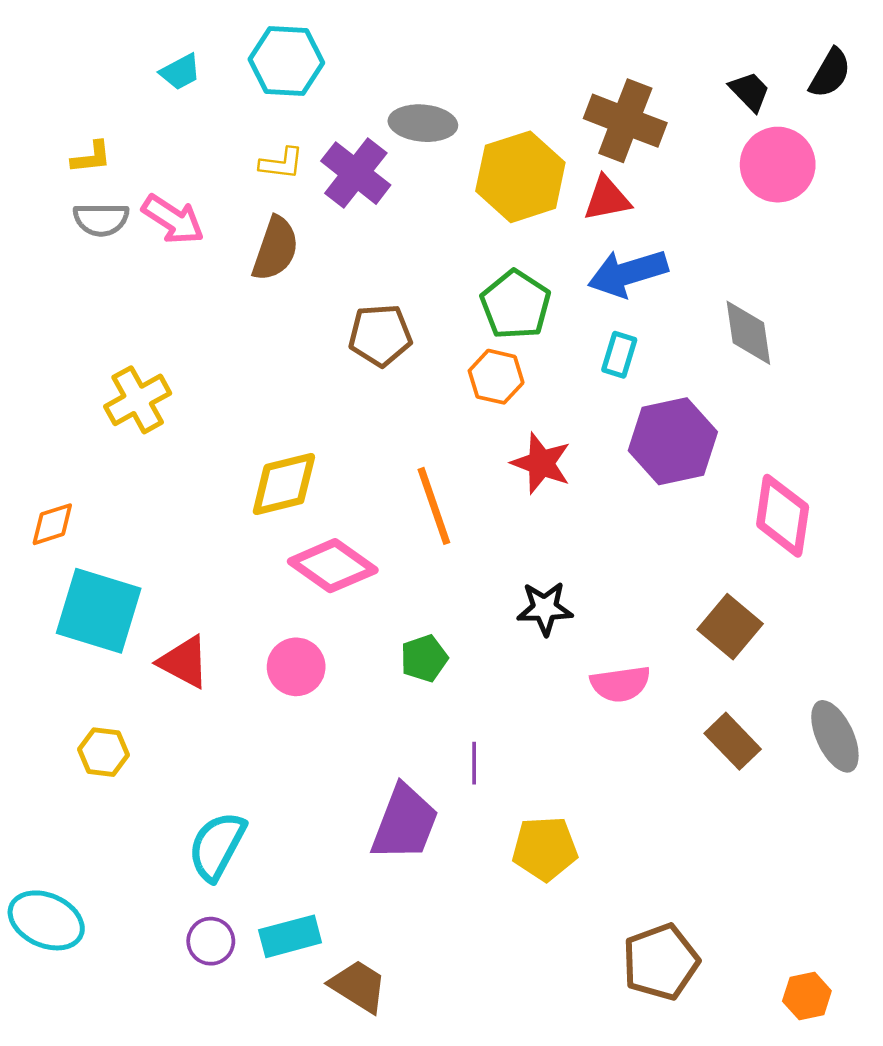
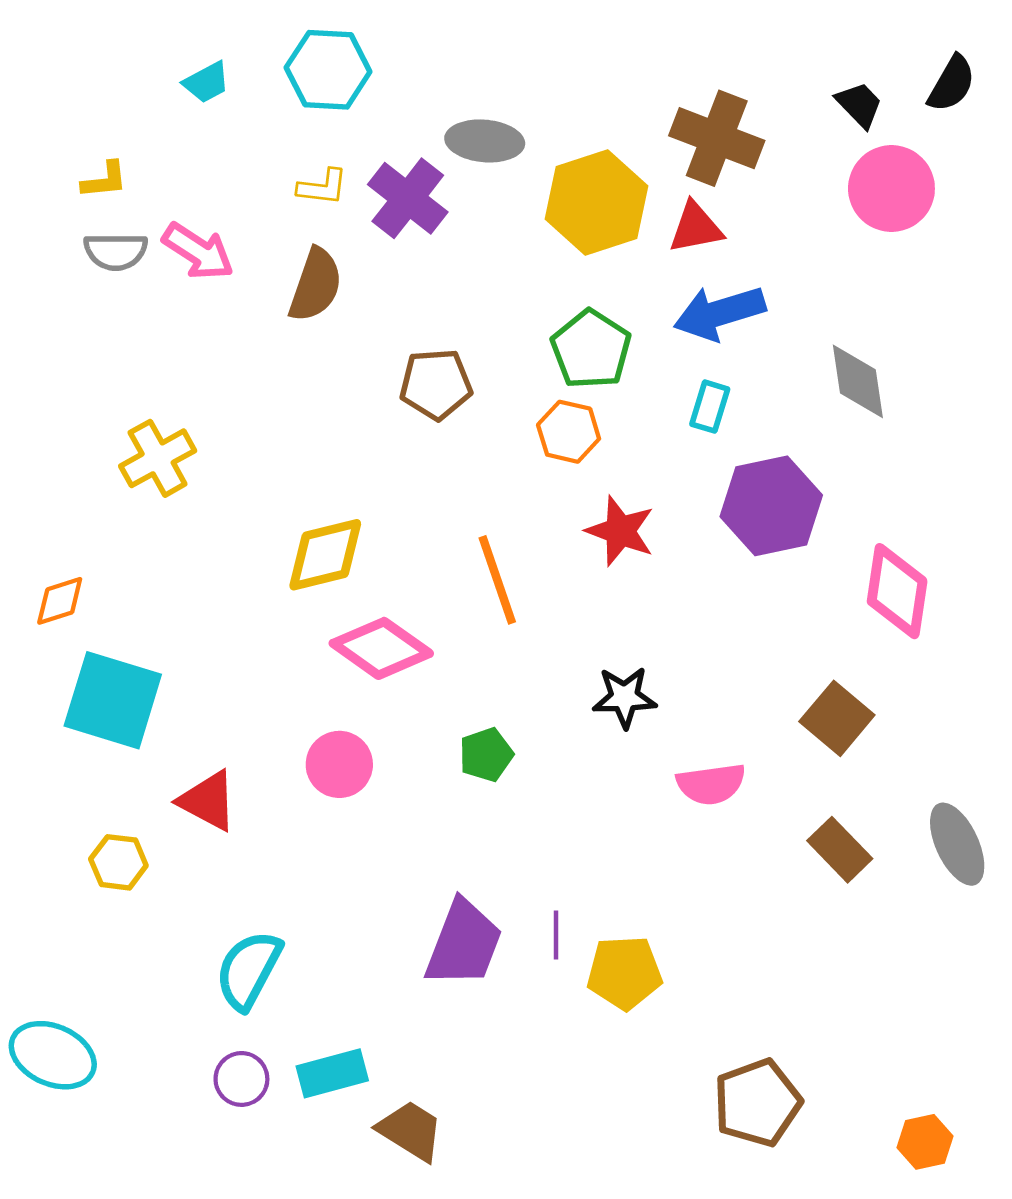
red triangle: (184, 662) -> (208, 801), moved
purple line: (474, 763) -> (556, 935), moved

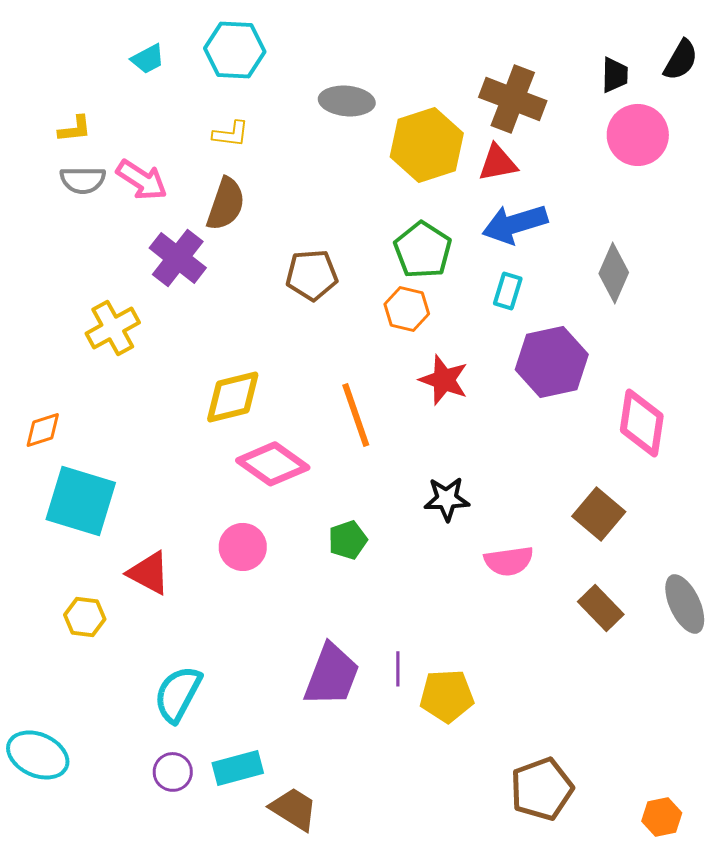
black trapezoid: (859, 105) -> (615, 75), turned 45
purple cross: (408, 198) -> (178, 258), moved
gray diamond: (858, 381) -> (614, 273), turned 32

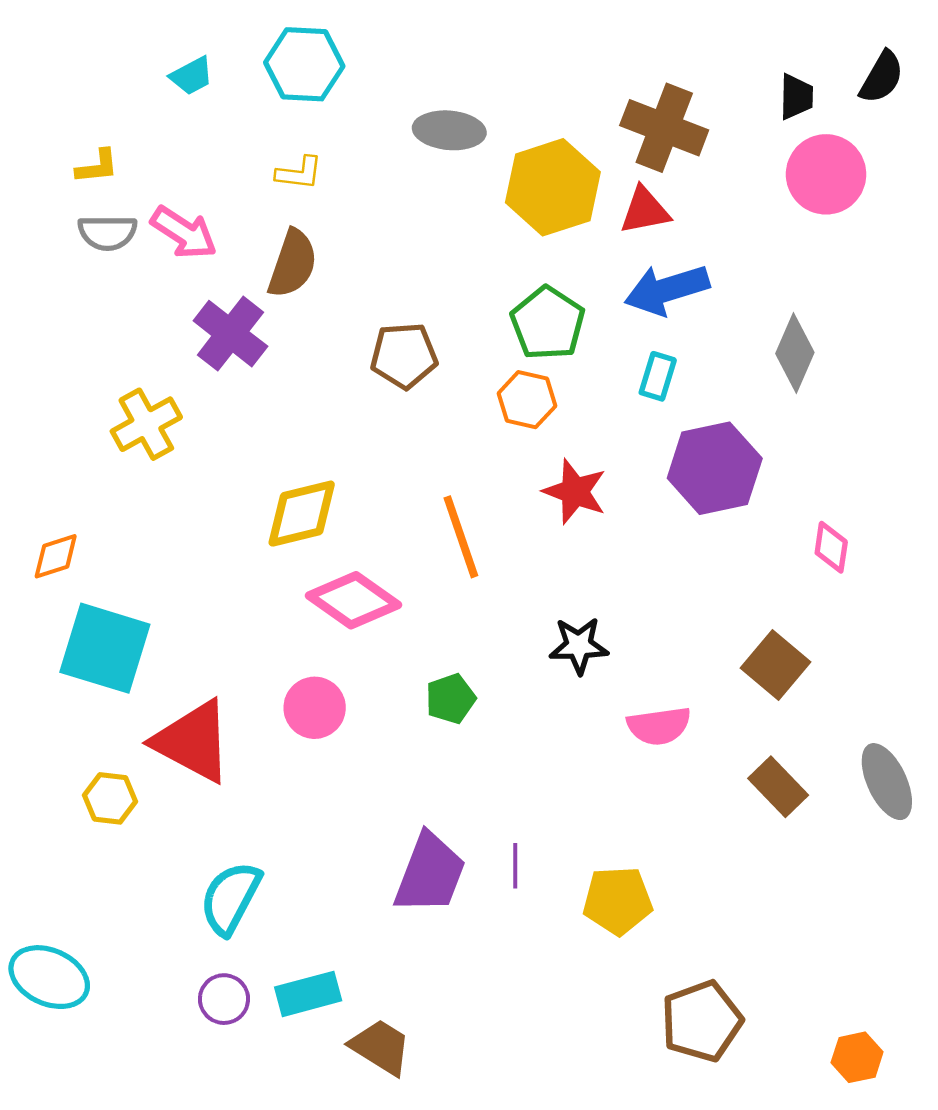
pink diamond: (642, 423) -> (831, 547), size x0.6
red triangle: (149, 573) -> (193, 741), size x1.5
yellow pentagon: (447, 696) -> (618, 901), moved

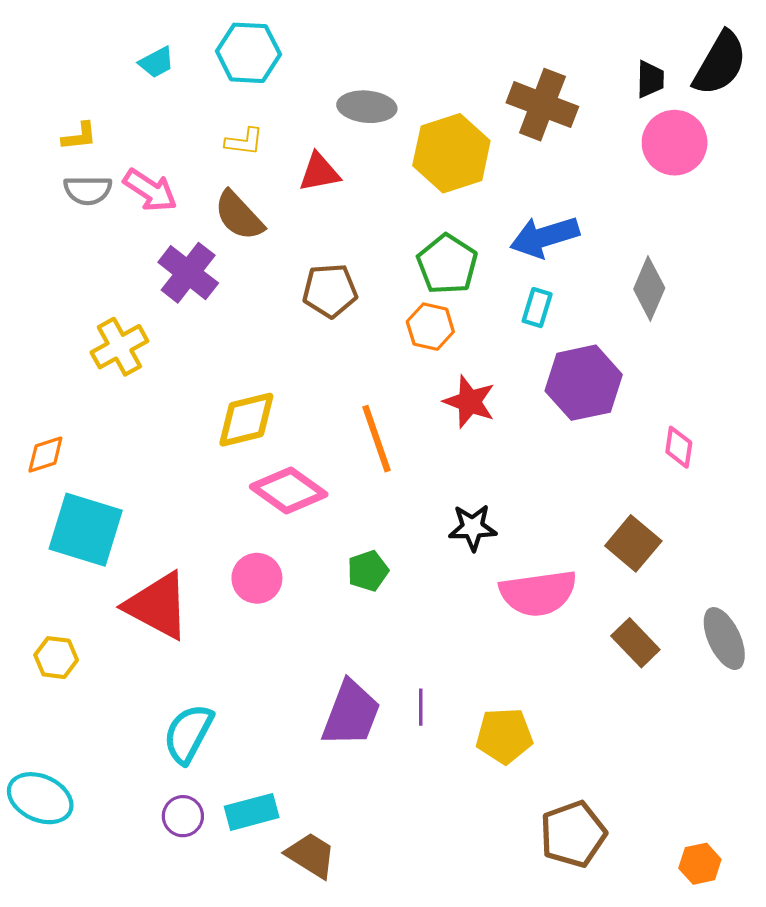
black semicircle: (882, 77) -> (720, 63), size x1.5
red triangle: (645, 211) -> (319, 172), moved
brown semicircle: (293, 264) -> (239, 216), turned 118
pink semicircle: (659, 726) -> (538, 593), size x1.5
yellow hexagon: (110, 798) -> (56, 658), moved

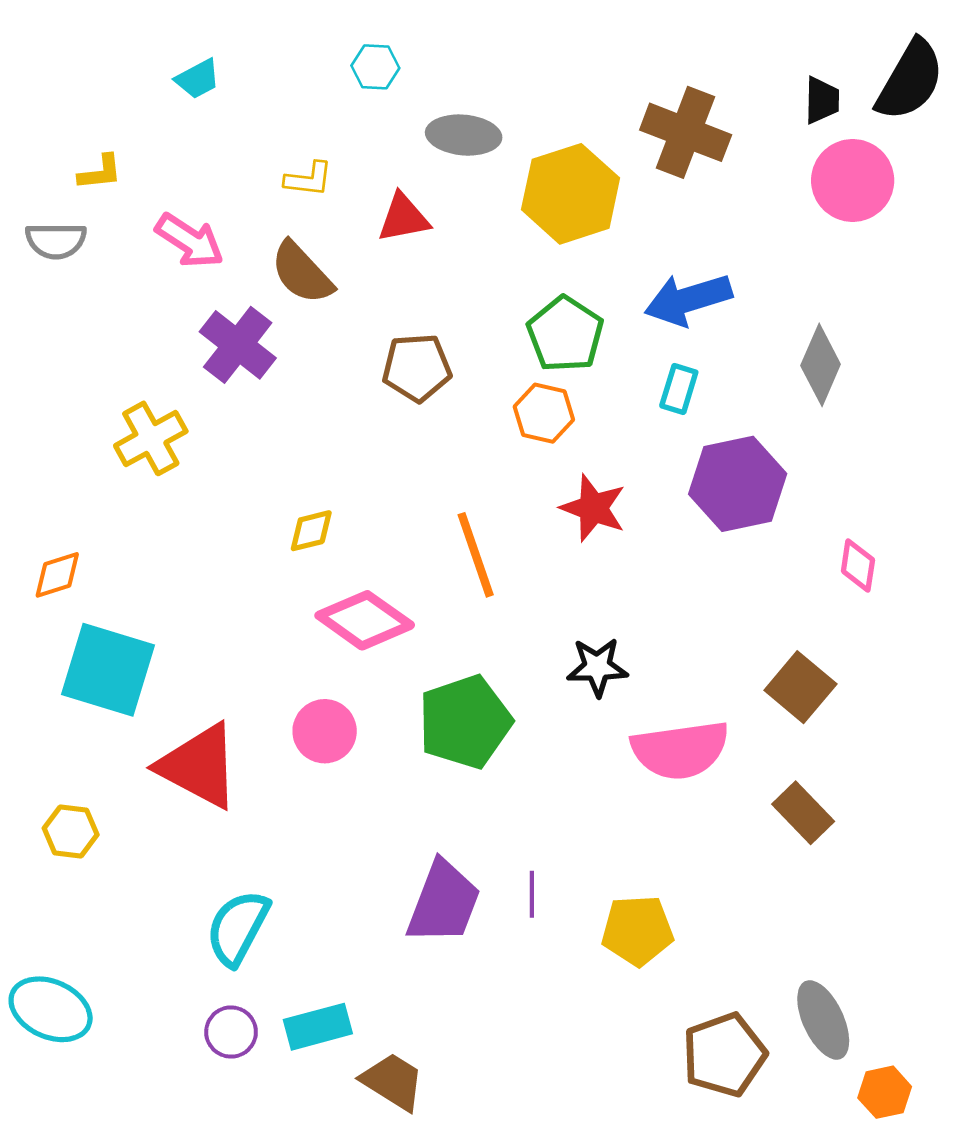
cyan hexagon: (248, 53) -> (375, 67), moved, size x0.6
gray semicircle: (88, 190) -> (56, 241), moved
yellow diamond: (246, 420) -> (311, 531), size x0.6
green pentagon: (368, 571) -> (465, 722), size x1.8
gray ellipse: (724, 639) -> (823, 1020), moved

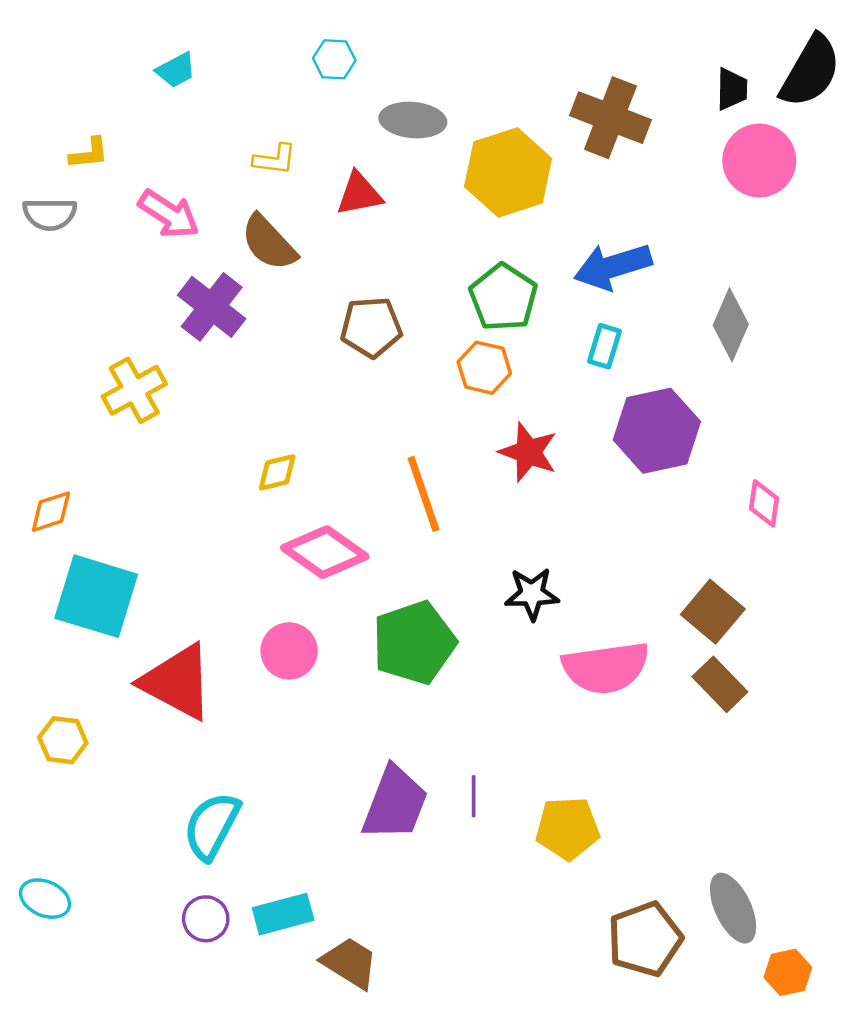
brown rectangle: (803, 813) -> (720, 684), moved
cyan ellipse: (51, 1009) -> (45, 899), size x0.7

